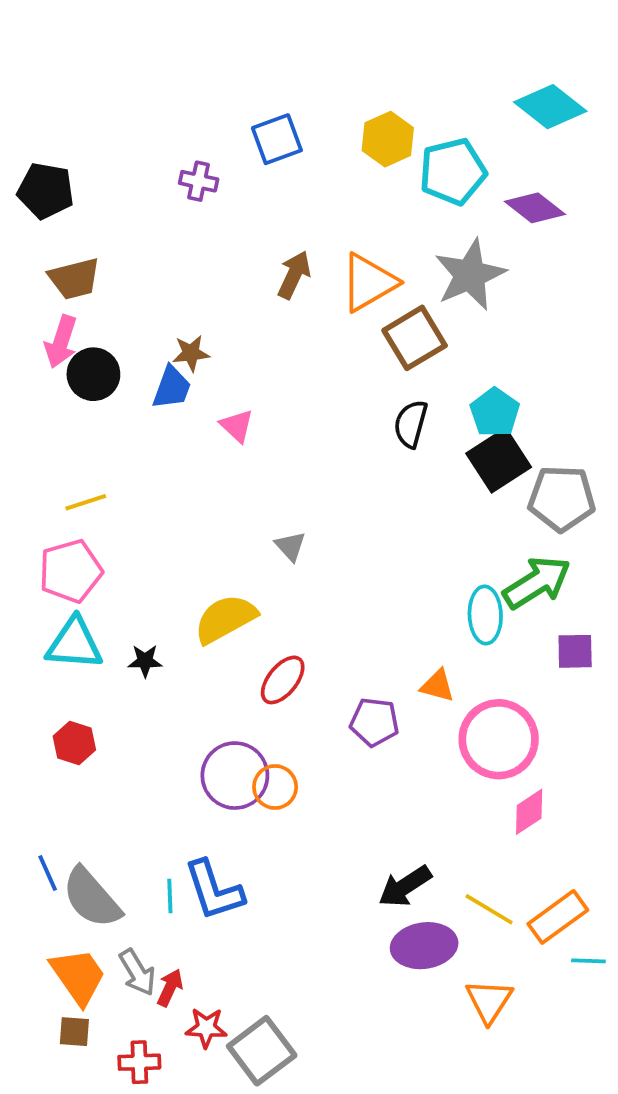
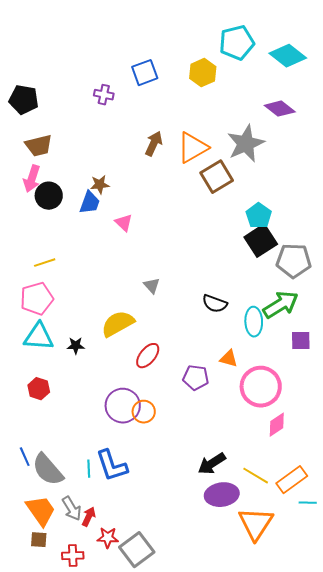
cyan pentagon: (453, 172) -> (237, 43), moved
black semicircle: (411, 424) -> (215, 304), moved, turned -85
orange triangle: (489, 1001) -> (256, 524), size x1.4

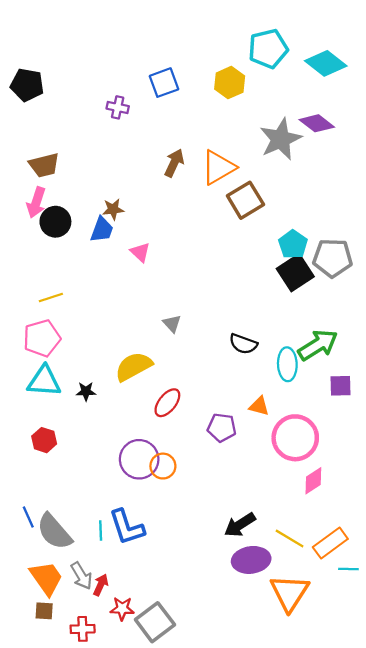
black pentagon: (24, 100) -> (27, 85), moved
gray star: (246, 144) -> (281, 139), moved
gray pentagon: (294, 261) -> (333, 258), moved

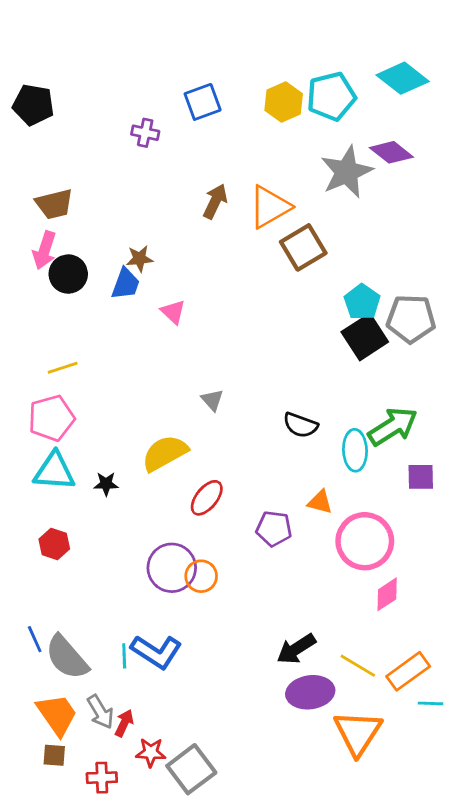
cyan pentagon: (268, 49) -> (331, 96), moved
blue L-shape: (127, 527) -> (156, 652), turned -39

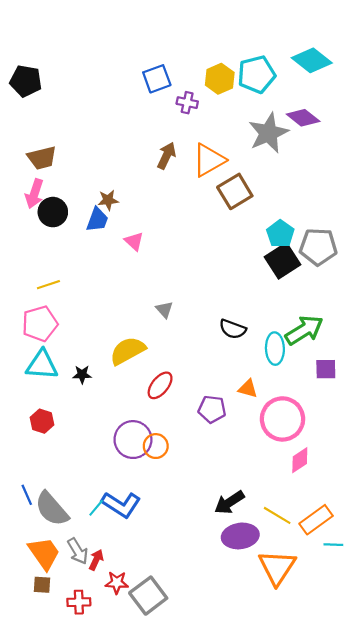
purple cross: (145, 133) -> (187, 103), moved
cyan line: (124, 656) -> (96, 508), turned 42

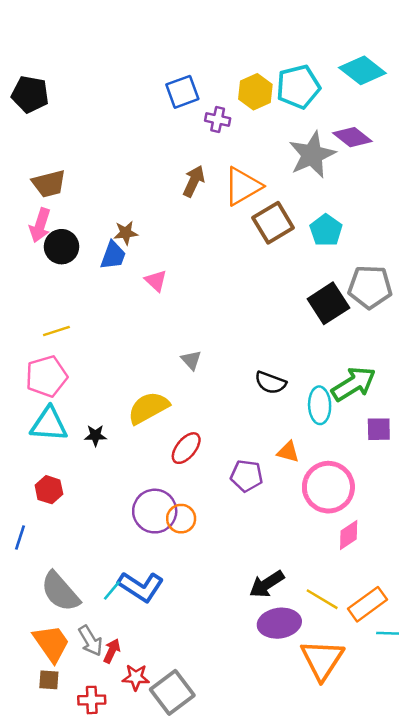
cyan pentagon: (280, 234) -> (326, 230), moved
blue line: (27, 495) -> (20, 538), moved, turned 42

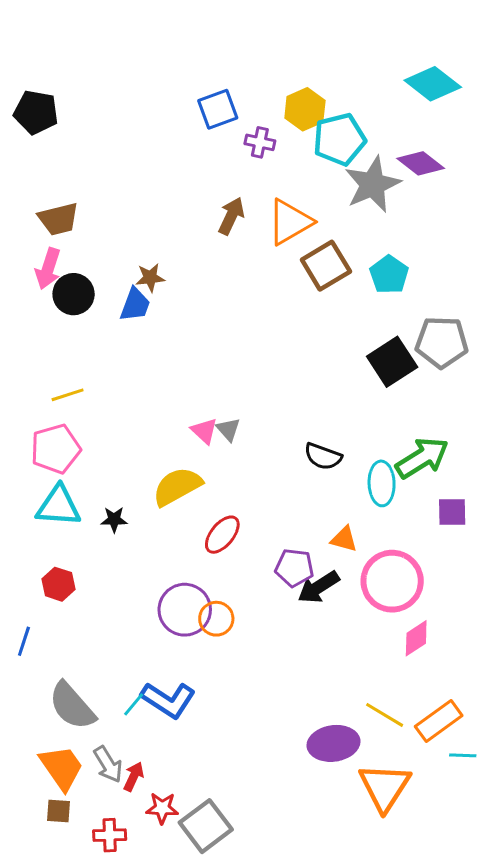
cyan pentagon: (298, 87) -> (340, 139), moved
pink triangle: (156, 281) -> (204, 431), moved
black arrow: (267, 584) -> (318, 587), moved

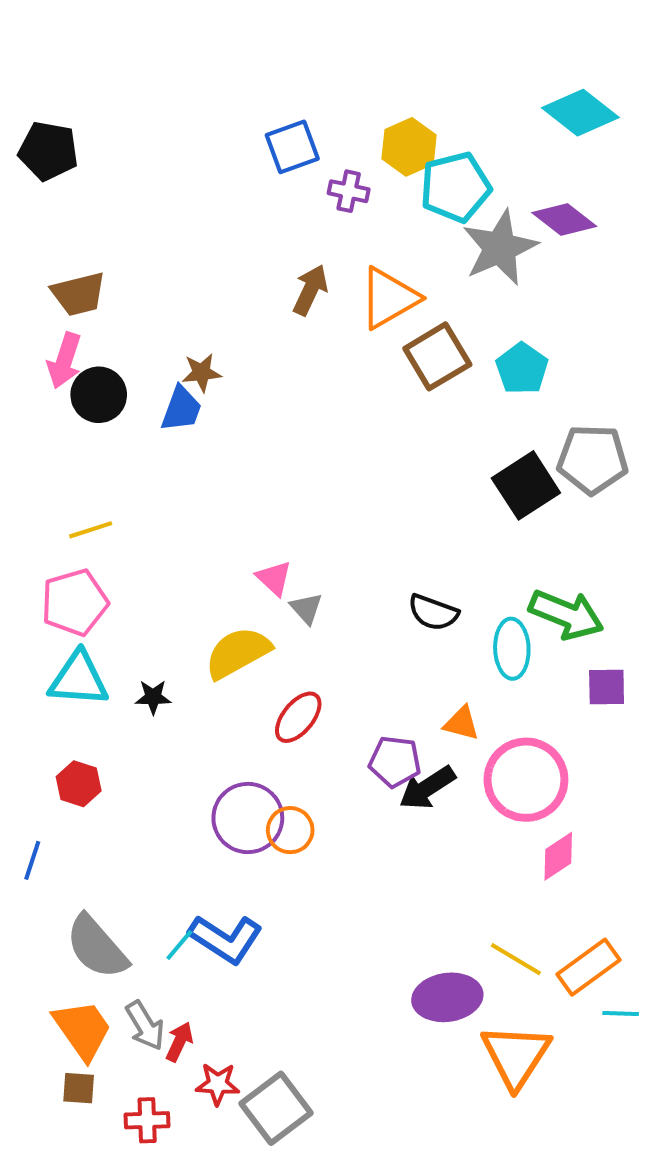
gray triangle: (228, 429) -> (306, 608), moved
green arrow: (422, 458) -> (566, 614), turned 54

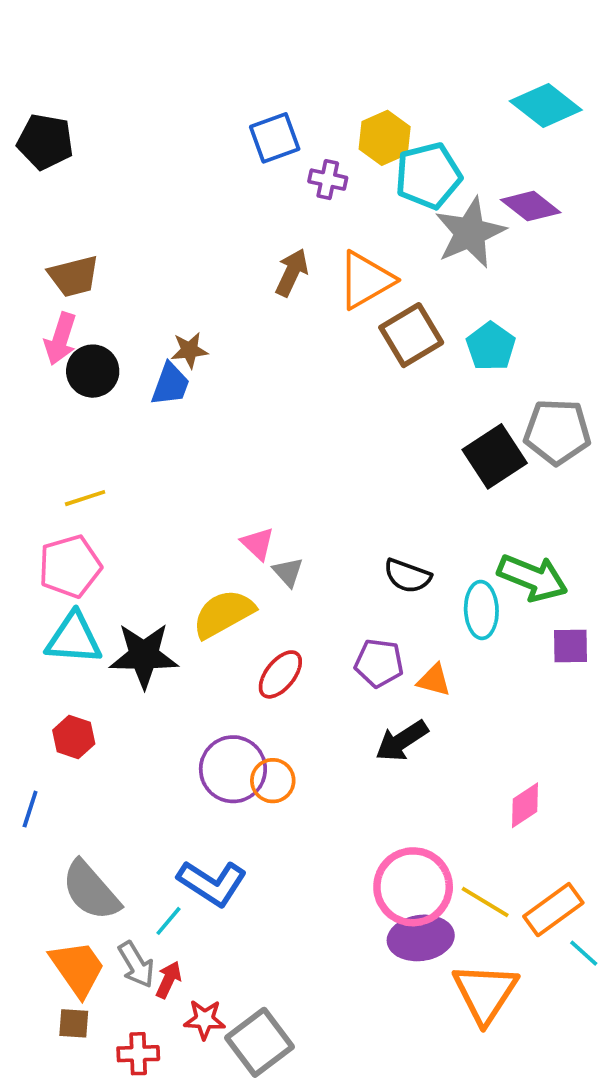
black star: (153, 697) -> (144, 655), size x2.0
purple pentagon: (395, 762) -> (379, 663), moved
pink circle: (526, 780) -> (413, 887), moved
cyan line: (179, 945) -> (169, 921), moved
cyan line: (621, 1013) -> (584, 953), turned 40

